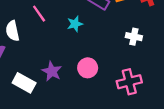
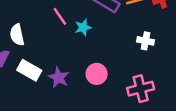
pink line: (39, 14) -> (60, 16), moved
white rectangle: (24, 83) -> (29, 70), moved

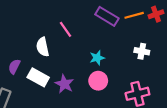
cyan star: (83, 27) -> (97, 58), moved
white semicircle: (17, 35) -> (43, 47), moved

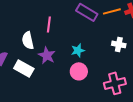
pink line: (65, 29) -> (49, 24), turned 42
purple star: (64, 84) -> (47, 55), moved

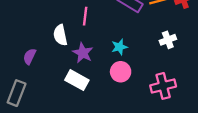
white cross: (119, 44) -> (168, 40), turned -32
white rectangle: (24, 68) -> (77, 80), moved

